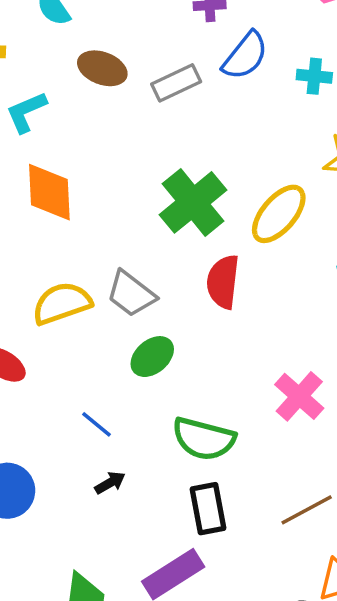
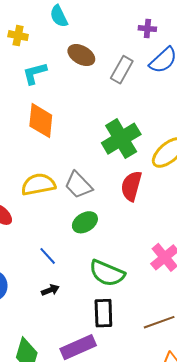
gray rectangle: (176, 83) -> (122, 70), turned -44

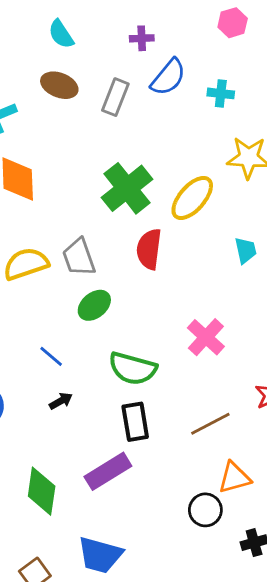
cyan semicircle: (59, 16) -> (61, 34), moved
gray trapezoid: (78, 185) -> (79, 257), turned 32

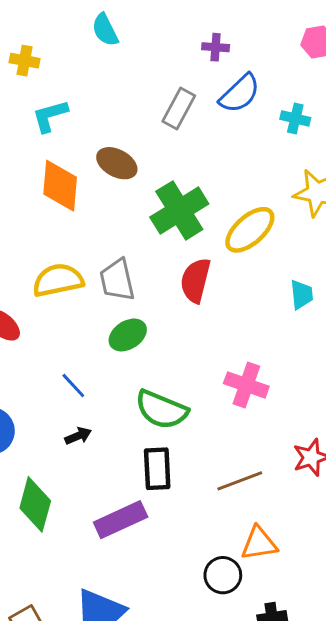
cyan semicircle: (61, 34) -> (105, 30), moved
brown ellipse: (59, 85) -> (117, 163), moved
pink cross: (206, 337) -> (246, 385), turned -30
green diamond: (42, 491) -> (35, 504), moved

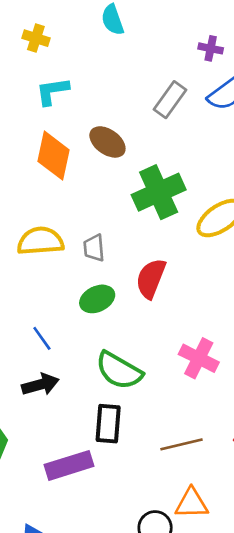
gray trapezoid: (117, 280) -> (94, 248), size x0.7
red semicircle: (196, 280) -> (151, 278), moved
black arrow: (78, 436) -> (40, 385), size x1.5

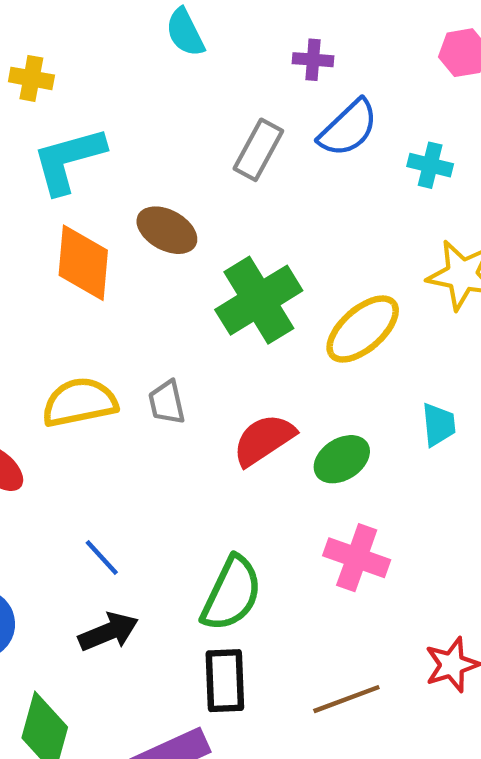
cyan semicircle: (113, 20) -> (185, 32), moved
cyan L-shape: (52, 91) -> (69, 160), size x1.4
red semicircle: (151, 278) -> (264, 440), turned 42
green ellipse: (97, 299) -> (342, 459), moved
green semicircle: (119, 371) -> (231, 594), turned -87

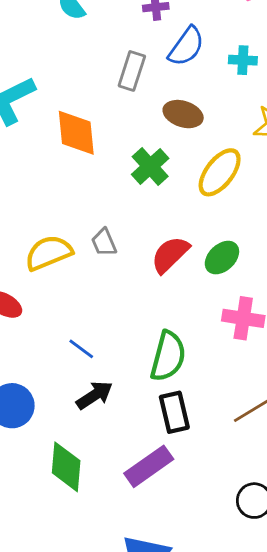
brown ellipse: (167, 230) -> (183, 114), moved
orange diamond: (83, 263) -> (76, 133), moved
green cross: (259, 300) -> (150, 166), size x0.7

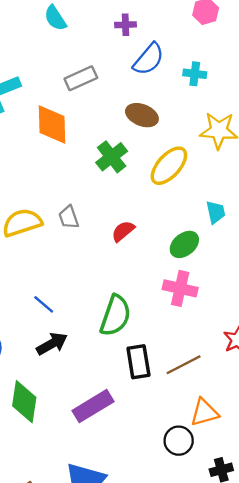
gray rectangle: (132, 71) -> (81, 78), moved, turned 44
red semicircle: (170, 255) -> (123, 231), size x0.7
green ellipse: (222, 258) -> (184, 244), moved
black rectangle: (174, 412) -> (138, 362), moved

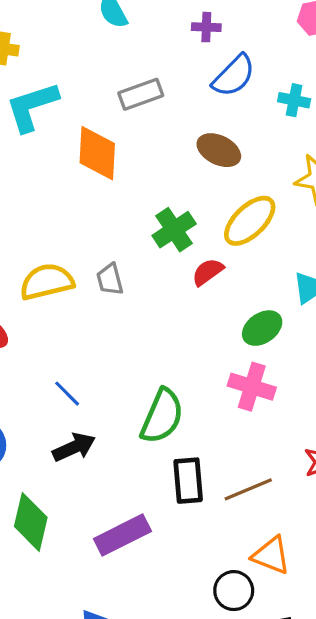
green cross: (112, 157) -> (174, 230), moved
red semicircle: (123, 231) -> (208, 272), moved
orange triangle: (204, 412) -> (271, 555), turned 32

